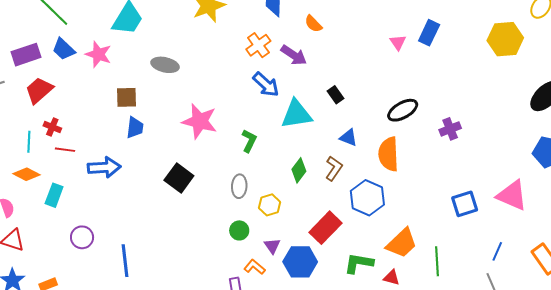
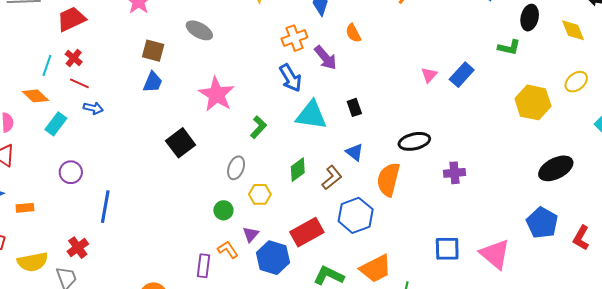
blue arrow: (104, 167) -> (93, 108), moved, size x0.6

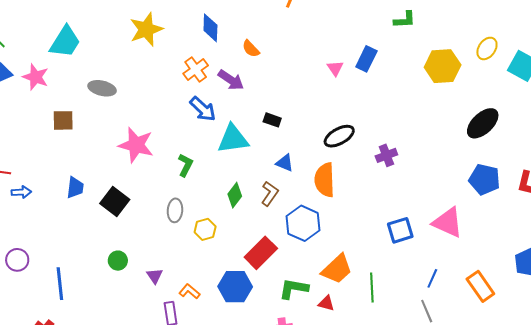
blue trapezoid: (153, 82) -> (75, 188), moved
yellow ellipse: (576, 82) -> (487, 48), moved
black rectangle: (354, 107) -> (272, 120), turned -36
green circle: (223, 210) -> (118, 261), moved
purple triangle: (251, 234) -> (155, 276), moved

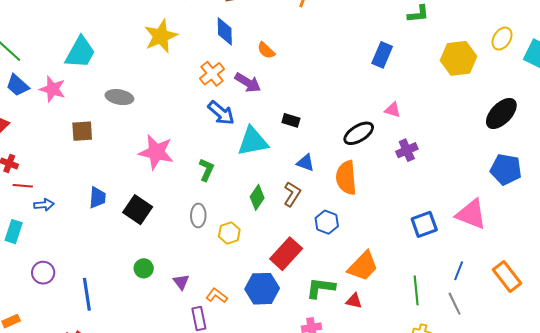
pink triangle: (335, 68) -> (393, 110), moved, turned -36
blue hexagon: (303, 223) -> (327, 222), size x0.7
green line: (372, 288) -> (416, 290), moved

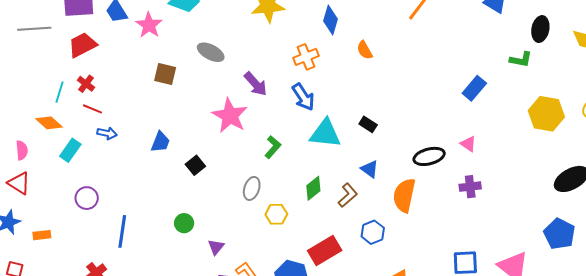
purple arrow: (248, 82) -> (256, 84), moved
black square: (138, 210) -> (195, 165), size x0.7

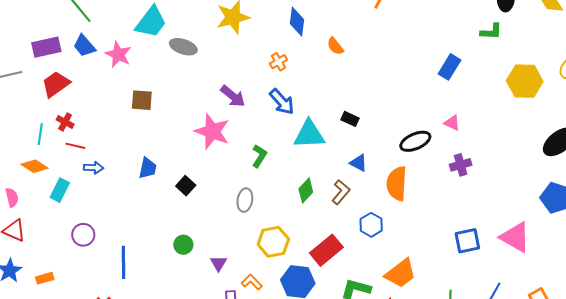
gray ellipse: (211, 52) -> (183, 47), moved
orange cross: (306, 57) -> (278, 62), size x0.7
yellow hexagon: (276, 214) -> (273, 242), moved, size x1.4

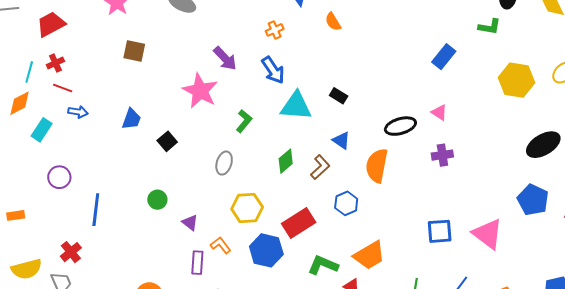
red cross: (65, 122) -> (55, 63), turned 30
orange diamond: (35, 166) -> (20, 103), turned -68
purple triangle: (219, 263) -> (190, 223), turned -30

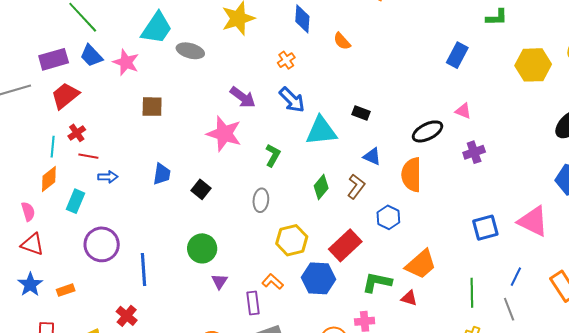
purple circle: (59, 177) -> (102, 244), size x1.5
green circle: (157, 200) -> (202, 248), size x1.5
purple triangle: (190, 223) -> (219, 281), moved, turned 36

